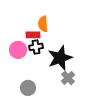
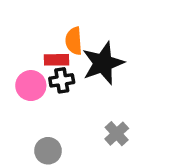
black star: (60, 58) -> (103, 63), moved

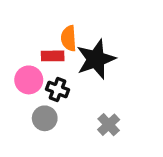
black cross: (62, 80) -> (58, 90), moved, turned 30
gray circle: (48, 151) -> (45, 118), moved

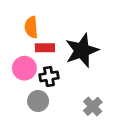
orange semicircle: (69, 38) -> (31, 27), moved
black cross: (58, 90) -> (49, 76), turned -30

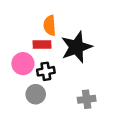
orange semicircle: (31, 27) -> (50, 25), moved
gray cross: (93, 106) -> (87, 99), turned 36

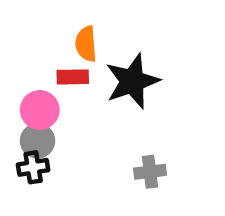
black cross: (46, 71) -> (33, 167), moved
gray circle: (36, 94) -> (37, 141), moved

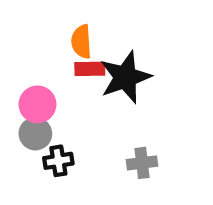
red rectangle: (73, 77) -> (90, 69), moved
black cross: (33, 167) -> (58, 161), moved

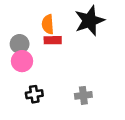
black star: (125, 77) -> (89, 21), moved
gray circle: (35, 134) -> (20, 44), moved

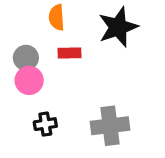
orange semicircle: (48, 24) -> (57, 17), moved
gray cross: (83, 95) -> (110, 126), size x1.6

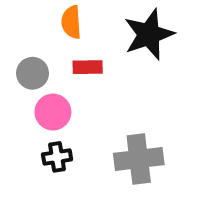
pink circle: (29, 80) -> (53, 112), moved

